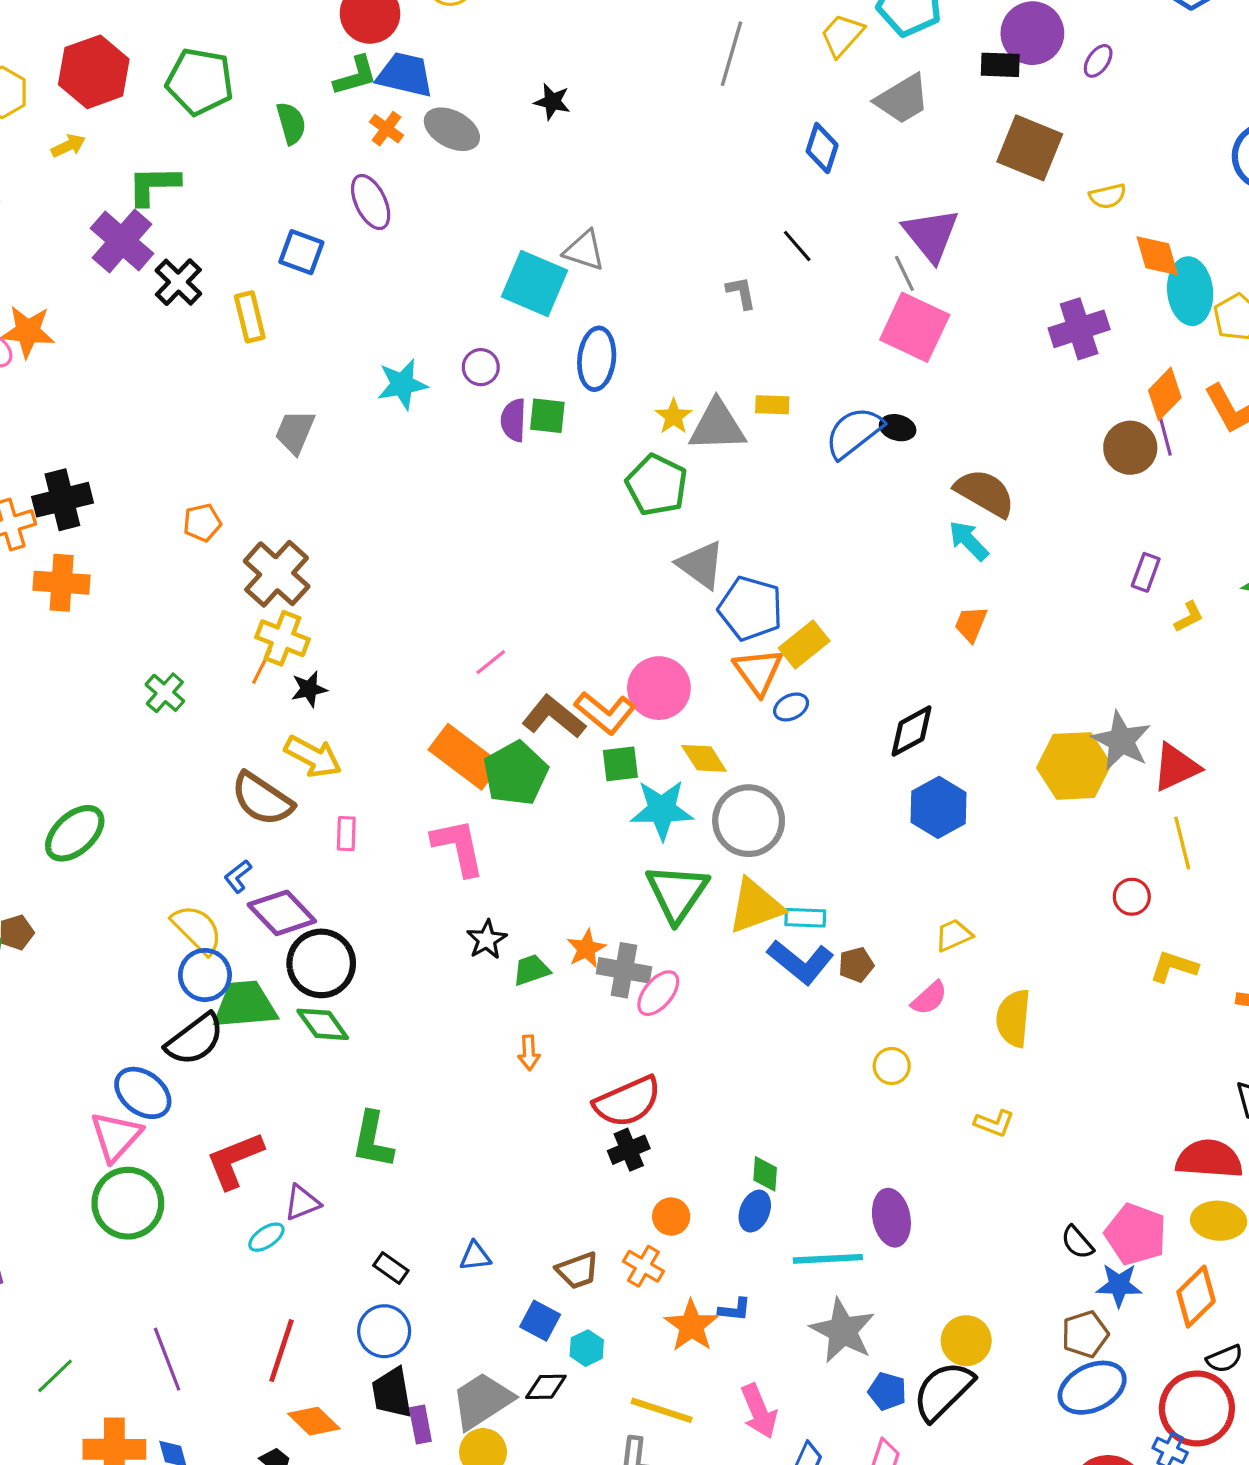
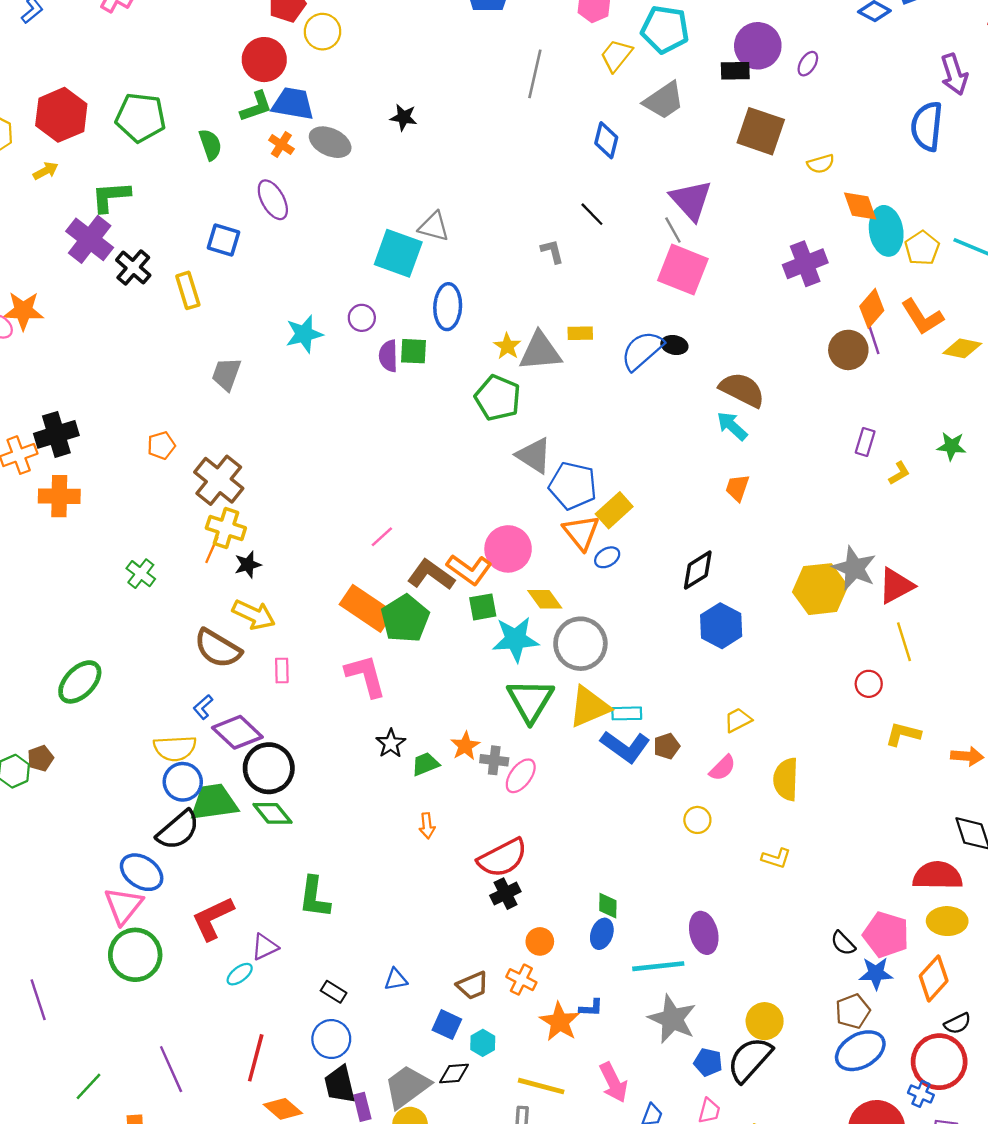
yellow semicircle: (197, 929) -> (175, 748), turned 135
gray cross: (624, 970) -> (494, 760), size x0.7

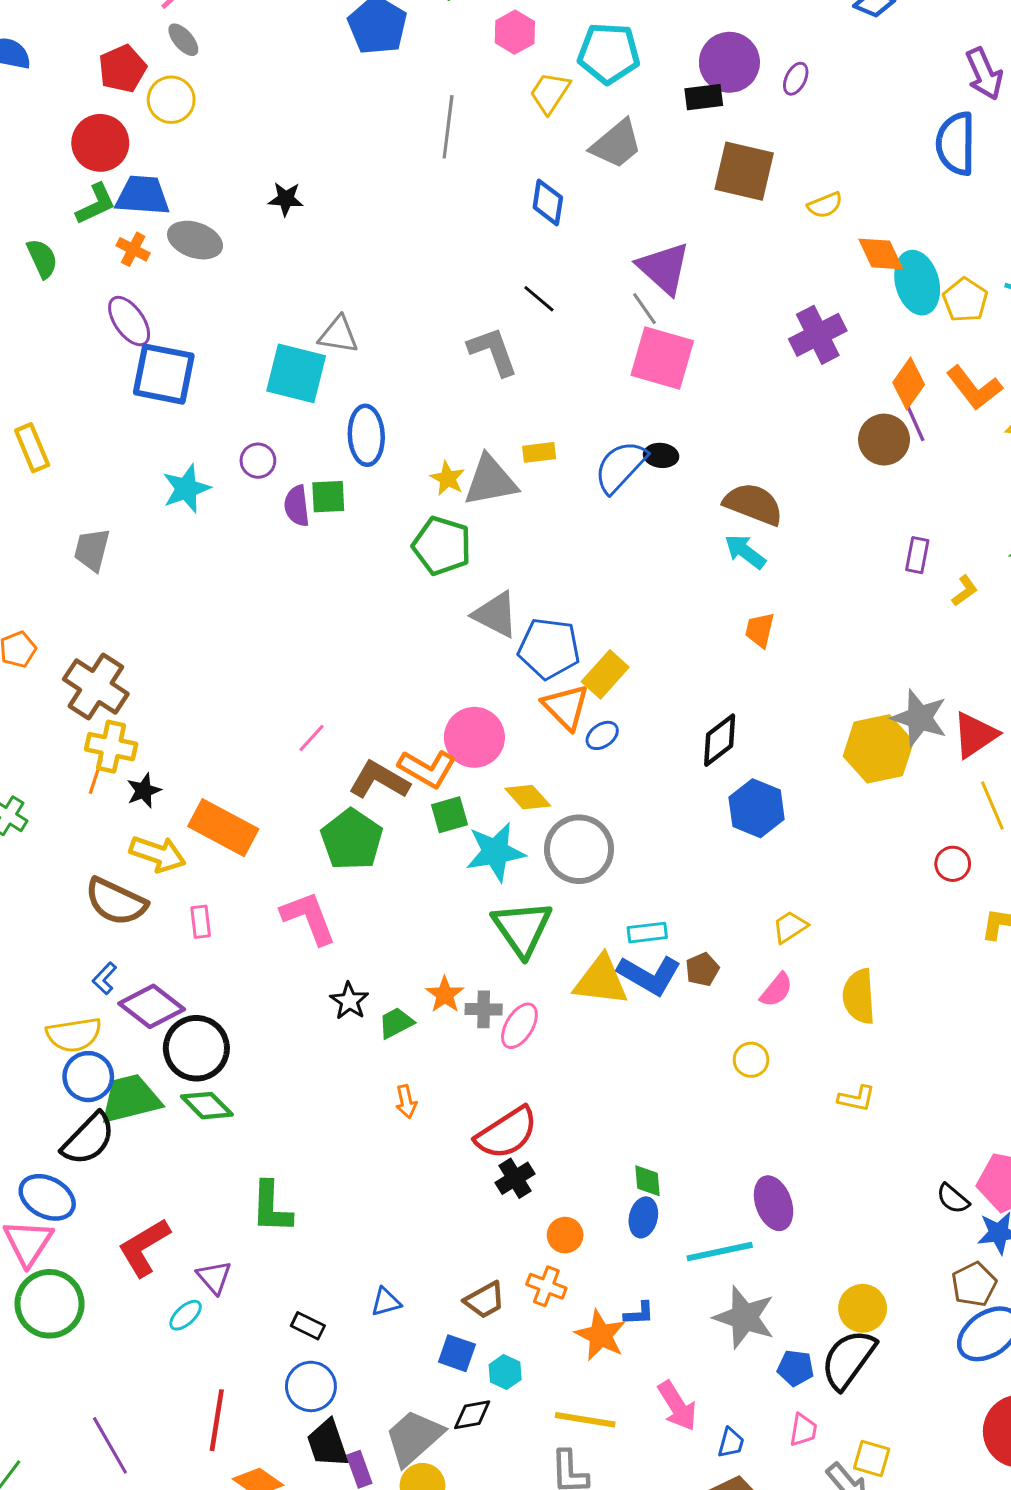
blue square: (223, 240) -> (164, 374), moved, size x1.5
gray L-shape: (552, 251) -> (493, 351), size x1.6
orange rectangle: (367, 608) -> (223, 828), moved
yellow triangle: (589, 707) -> (601, 981), moved, turned 36
purple triangle: (265, 947) -> (214, 1277), turned -40

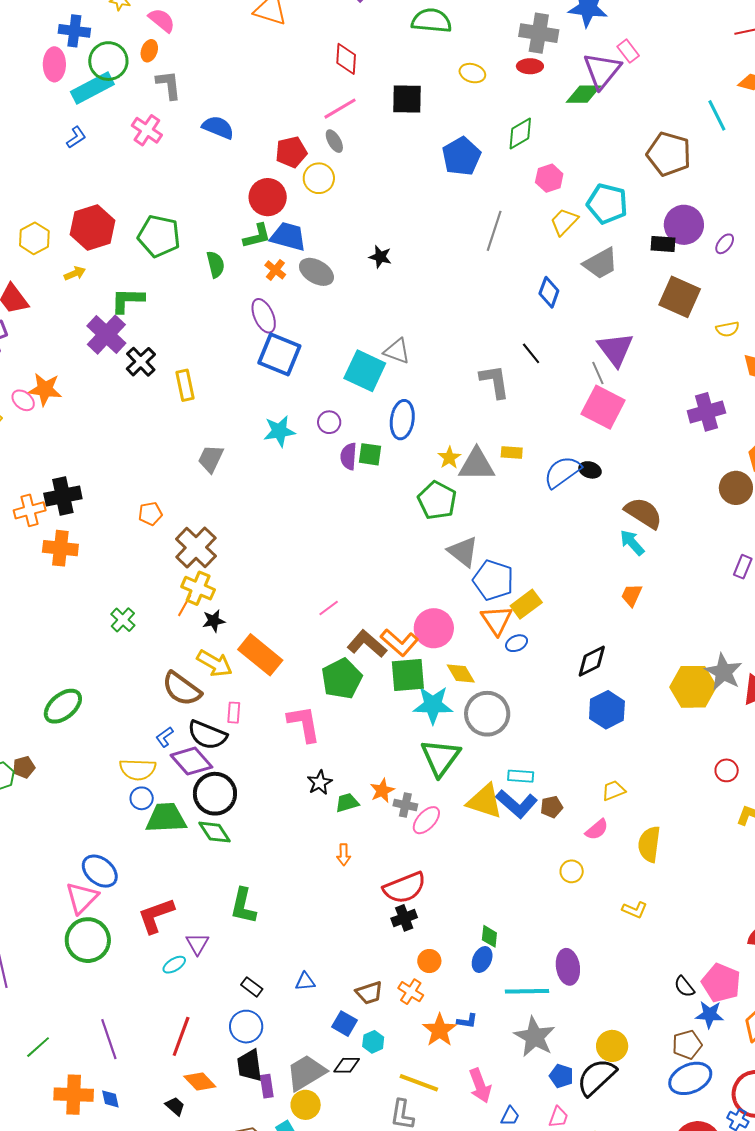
green square: (449, 815) -> (408, 675), size x1.5
blue circle: (88, 1077) -> (142, 798), size x0.7
black semicircle: (88, 1139) -> (207, 735), moved, turned 57

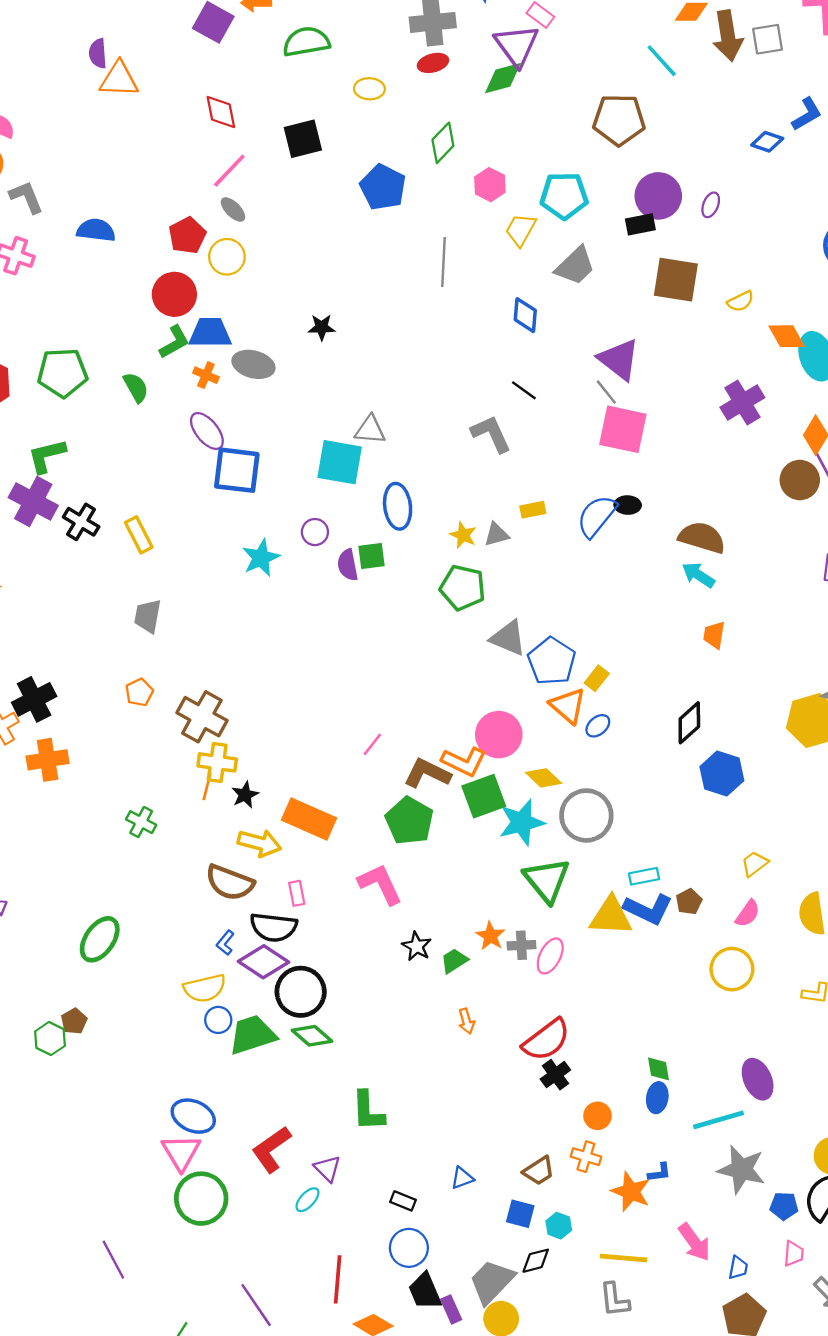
gray trapezoid: (211, 459) -> (148, 616), moved
gray triangle: (477, 465) -> (497, 534), size x0.6
blue pentagon: (493, 580) -> (552, 661), turned 30
yellow rectangle: (526, 604) -> (597, 678), size x0.7
yellow circle: (572, 871) -> (732, 969), size x1.6

